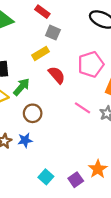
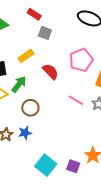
yellow rectangle: (41, 53) -> (26, 56), moved
cyan square: (46, 177) -> (46, 165), size x1.5
purple square: (76, 180) -> (73, 166), turned -32

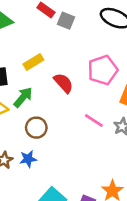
gray square: (45, 33) -> (66, 21), moved

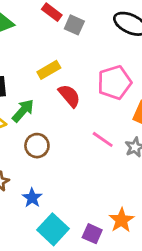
yellow rectangle: (33, 62) -> (49, 70), moved
blue star: (28, 159) -> (32, 198), moved, turned -30

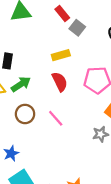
yellow rectangle: (49, 70) -> (61, 55), moved
pink line: (103, 139) -> (56, 118), moved

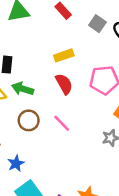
gray square: (77, 28) -> (97, 24), moved
green arrow: (21, 84) -> (23, 89), turned -126

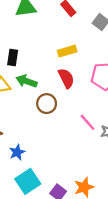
brown circle: (29, 120) -> (47, 104), moved
pink line: (62, 123) -> (88, 122), moved

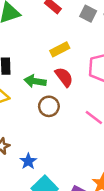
green arrow: (26, 81) -> (35, 81), moved

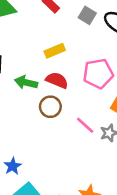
red semicircle: (64, 77) -> (57, 80), turned -35
brown circle: (49, 106) -> (50, 107), moved

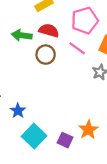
pink line: (85, 125) -> (77, 48), moved

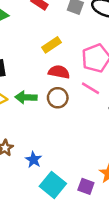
green arrow: (22, 35) -> (26, 97), moved

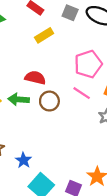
yellow rectangle: (51, 45) -> (44, 35), moved
red semicircle: (59, 72) -> (35, 78), moved

